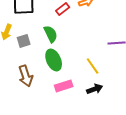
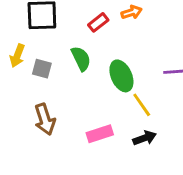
gray square: (24, 41) -> (42, 69), turned 32
green ellipse: (54, 60) -> (121, 76), moved

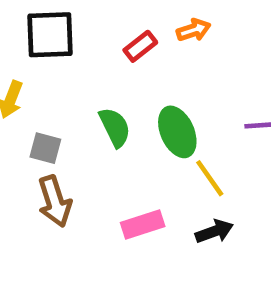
green semicircle: (81, 59) -> (115, 127), moved
gray square: (42, 69) -> (45, 148), moved

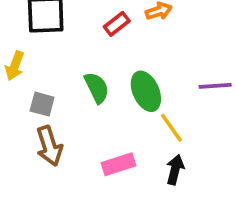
black arrow: (214, 231) -> (175, 170), turned -56

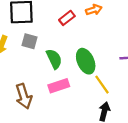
gray square: (42, 104) -> (30, 41), moved
pink rectangle: (119, 164) -> (59, 86), moved

